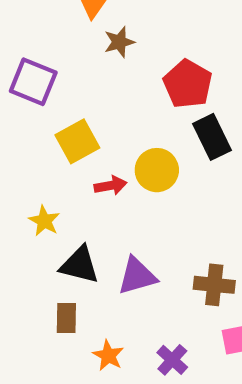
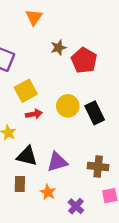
brown star: (119, 42) -> (58, 48), moved
black rectangle: (212, 137) -> (95, 113), moved
red arrow: (110, 186) -> (34, 114), moved
orange star: (108, 355) -> (48, 192), moved

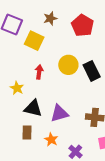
brown star: (58, 48) -> (50, 18), moved
yellow square: (26, 91) -> (34, 41), moved, turned -36
red arrow: (34, 114) -> (39, 72), turned -72

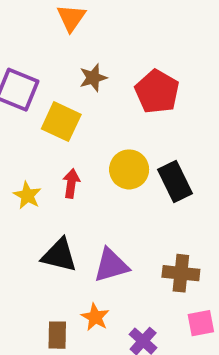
yellow star: (17, 88) -> (27, 195), moved
brown rectangle: (27, 133) -> (57, 335), moved

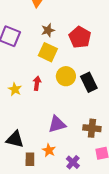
yellow square: (61, 122) -> (48, 52), moved
black triangle: (59, 255) -> (15, 139), moved

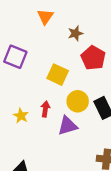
brown star: (48, 30) -> (75, 33), moved
purple triangle: (57, 124) -> (68, 126), moved

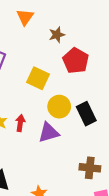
red arrow: (45, 109) -> (20, 123), moved

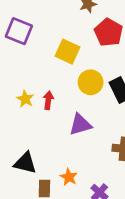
purple triangle: (49, 132) -> (80, 125), moved

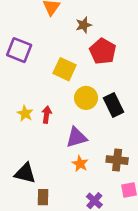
orange star: (69, 177) -> (80, 164), moved

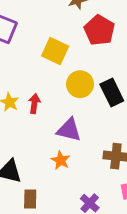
purple triangle: (76, 137) -> (69, 130), turned 30
orange star: (80, 164) -> (61, 160), moved

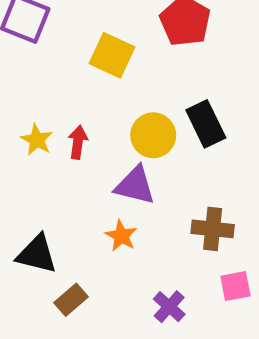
yellow circle: (80, 84) -> (153, 135), moved
brown rectangle: (30, 199) -> (71, 300), turned 48

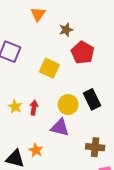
orange star: (121, 236) -> (36, 150), moved

